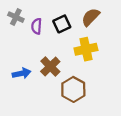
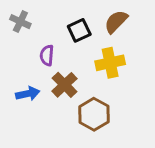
purple semicircle: (37, 26) -> (47, 55), moved

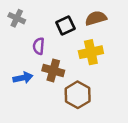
brown semicircle: (116, 22) -> (96, 18), turned 30
brown cross: (64, 85) -> (53, 70), turned -30

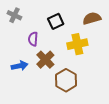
brown semicircle: (96, 18) -> (92, 18), moved
brown cross: (53, 70) -> (45, 60), turned 30

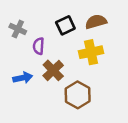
gray cross: (14, 15) -> (18, 29), moved
brown semicircle: (92, 18) -> (96, 22), moved

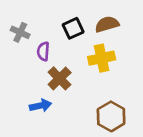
blue arrow: (23, 78) -> (41, 106), moved
brown hexagon: (78, 95) -> (111, 116), moved

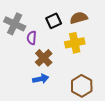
gray cross: (20, 32) -> (15, 24), size x1.5
blue arrow: (41, 106) -> (41, 79), moved

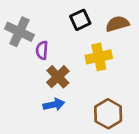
brown semicircle: (79, 18) -> (117, 24), moved
black square: (54, 21) -> (80, 20), moved

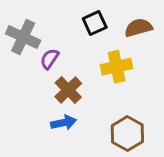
purple semicircle: (42, 50) -> (50, 59), turned 30

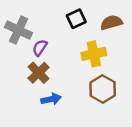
brown cross: (68, 90) -> (39, 73), moved
brown hexagon: (127, 134) -> (103, 89), moved

